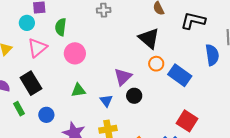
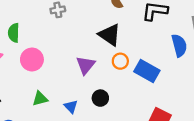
purple triangle: (123, 77) -> (86, 65), moved

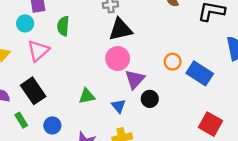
black triangle: (110, 35) -> (120, 29), moved, turned -50
pink circle: (32, 59) -> (118, 58), moved
purple triangle: (86, 65) -> (135, 79), moved

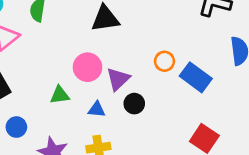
pink circle: (118, 58) -> (88, 67), moved
blue triangle: (119, 106) -> (97, 109), turned -48

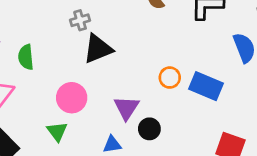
pink circle: (88, 67) -> (72, 98), moved
green triangle: (60, 95) -> (57, 132), moved, turned -45

